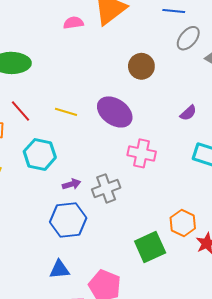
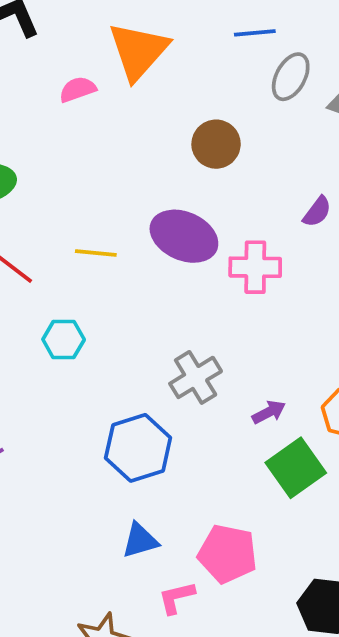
pink cross: (142, 153) -> (255, 267), moved
cyan hexagon: (40, 154) -> (64, 339), size x0.7
purple arrow: (72, 184) -> (269, 412), moved

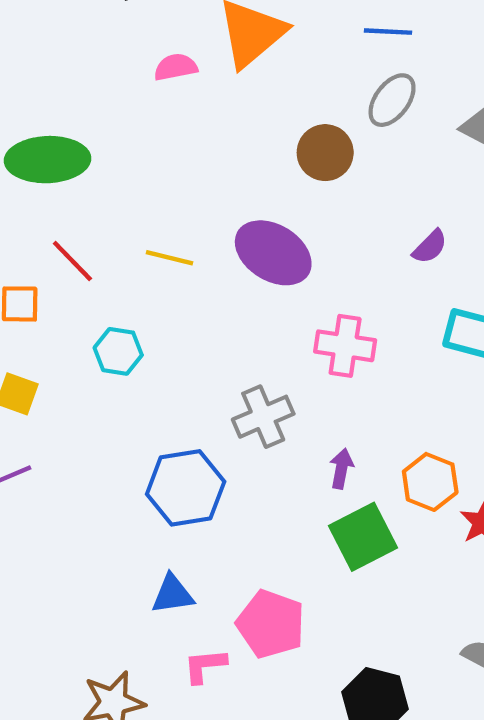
gray ellipse: (291, 77) -> (392, 100), moved
pink cross: (255, 267) -> (345, 346), moved
purple arrow: (269, 412) -> (341, 469), turned -60

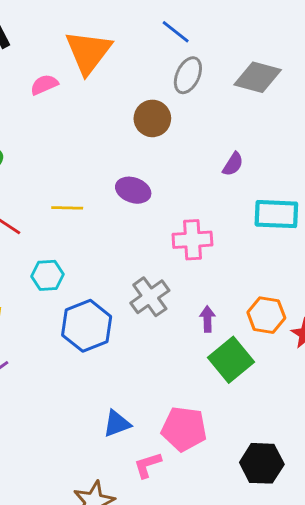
blue line: (388, 32) -> (176, 32), turned 48
purple ellipse: (273, 253) -> (133, 190), size x0.7
blue hexagon: (186, 488) -> (87, 326), moved

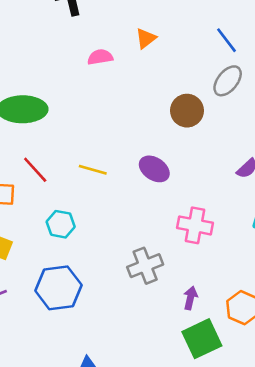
orange triangle: (88, 52) -> (146, 38), size x0.5
blue hexagon: (87, 326) -> (58, 288), moved

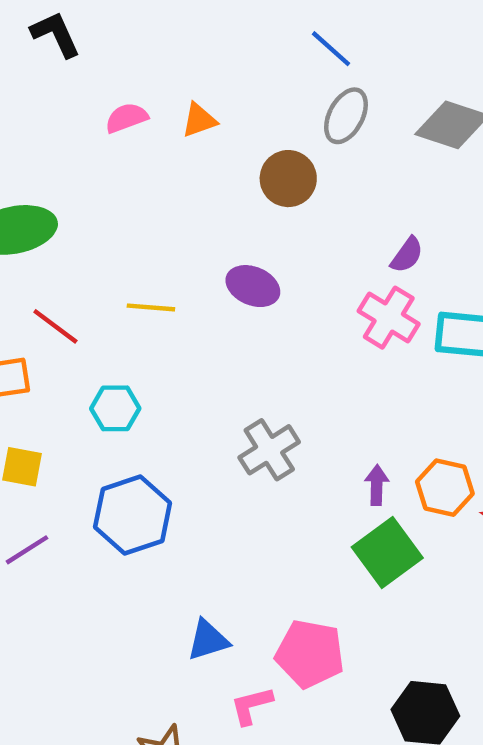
orange triangle: (146, 38) -> (199, 120), moved, turned 30
pink cross: (195, 225) -> (389, 318), moved, turned 32
purple arrow: (190, 298) -> (377, 485), moved

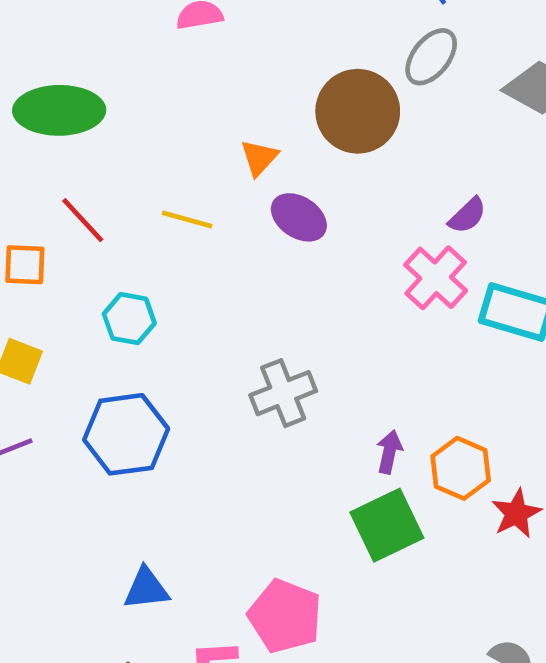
orange triangle: (199, 120) -> (259, 158), moved, turned -39
brown circle: (288, 179) -> (358, 111), size x1.4
blue triangle: (208, 640) -> (146, 589), moved

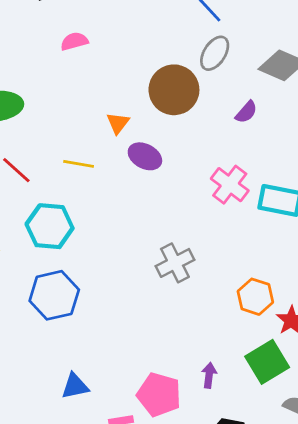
purple semicircle: (467, 216) -> (246, 112), moved
cyan hexagon: (129, 319) -> (50, 226), size x1.5
gray cross: (283, 393) -> (175, 263), moved
purple arrow: (389, 452) -> (209, 375), moved
green square: (387, 525) -> (267, 362), moved

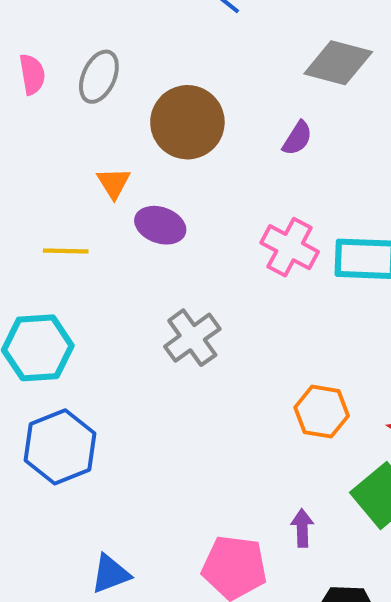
pink semicircle: (74, 41) -> (32, 74), turned 104
gray ellipse: (215, 53) -> (99, 77), moved
gray cross: (175, 263) -> (192, 338), moved
orange hexagon: (255, 297) -> (322, 412), moved

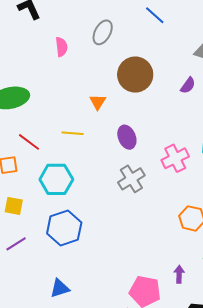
gray ellipse: (99, 77) -> (103, 32), moved
purple ellipse: (160, 225) -> (127, 137), moved, turned 45
pink cross: (290, 247) -> (175, 158), moved, turned 32
blue triangle: (110, 574) -> (60, 288), moved

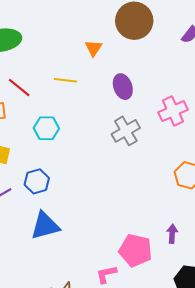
cyan hexagon: (56, 179) -> (46, 128), size x0.7
blue hexagon: (64, 228) -> (37, 181), moved, size x0.7
blue triangle: (60, 288) -> (45, 226), moved, size x1.4

